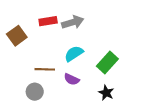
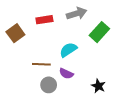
gray arrow: (73, 22) -> (77, 13), moved
green rectangle: (107, 63) -> (99, 32), moved
gray circle: (35, 92) -> (49, 85), moved

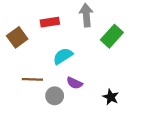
gray arrow: (77, 13) -> (86, 15), turned -78
cyan semicircle: (68, 50) -> (63, 56), moved
brown line: (41, 64) -> (32, 79), moved

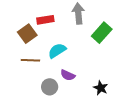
brown square: (17, 37) -> (27, 34), moved
brown line: (32, 79) -> (30, 60), moved

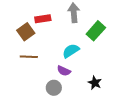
cyan semicircle: (57, 51) -> (71, 51), moved
gray circle: (50, 87) -> (54, 88), moved

